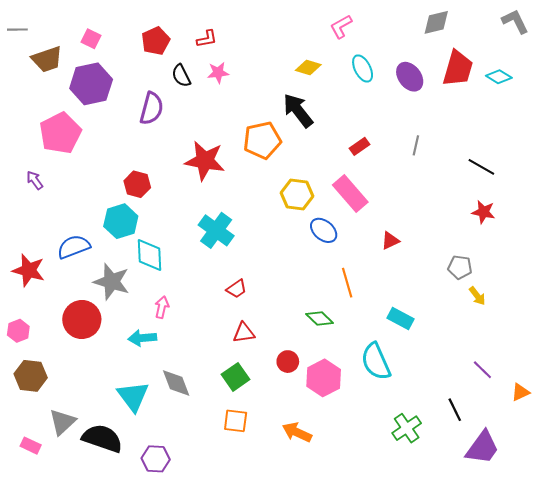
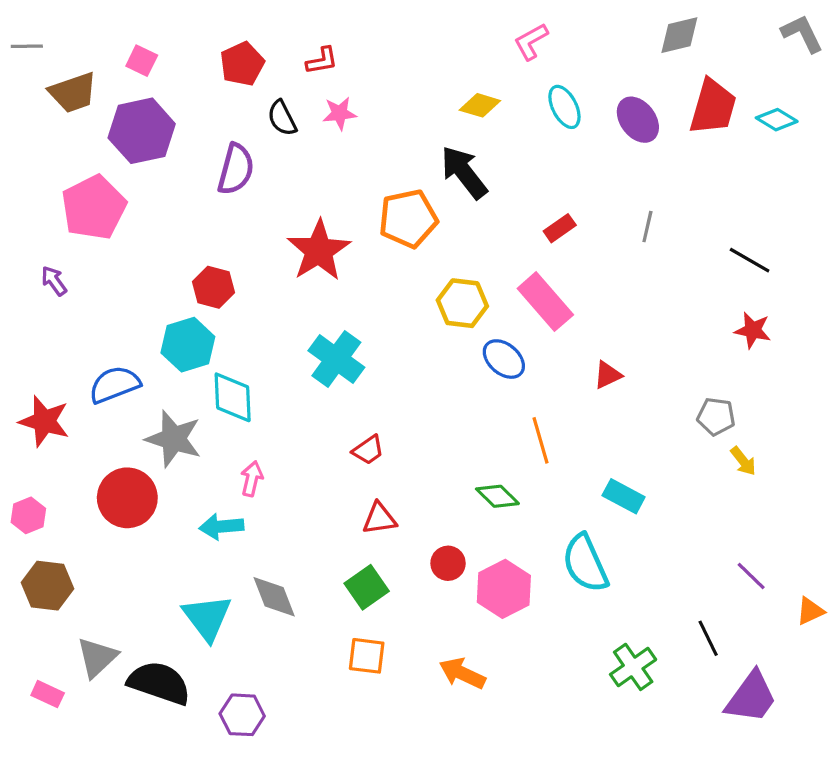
red star: (205, 161) -> (319, 251), turned 30

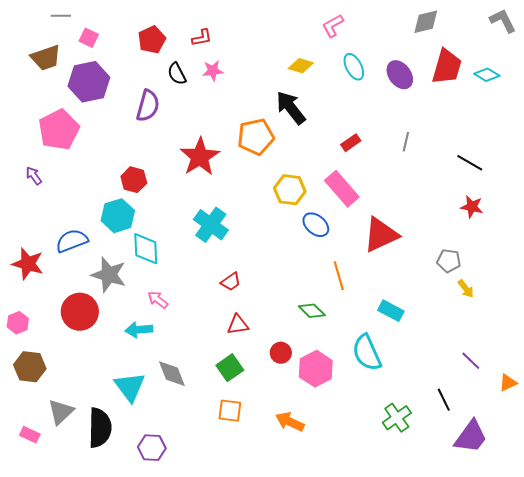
gray line: (27, 46) -> (61, 16), moved
red triangle: (608, 375) -> (381, 235), size x2.0
pink arrow: (252, 479) -> (158, 300), turned -65
black semicircle: (159, 683) -> (100, 428), turned 72

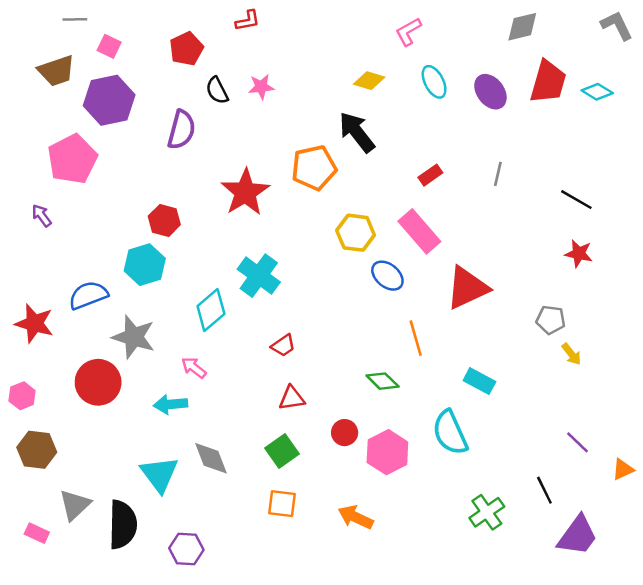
red L-shape: (202, 38) -> (248, 21), moved
cyan diamond: (146, 249) -> (211, 310), moved, turned 52

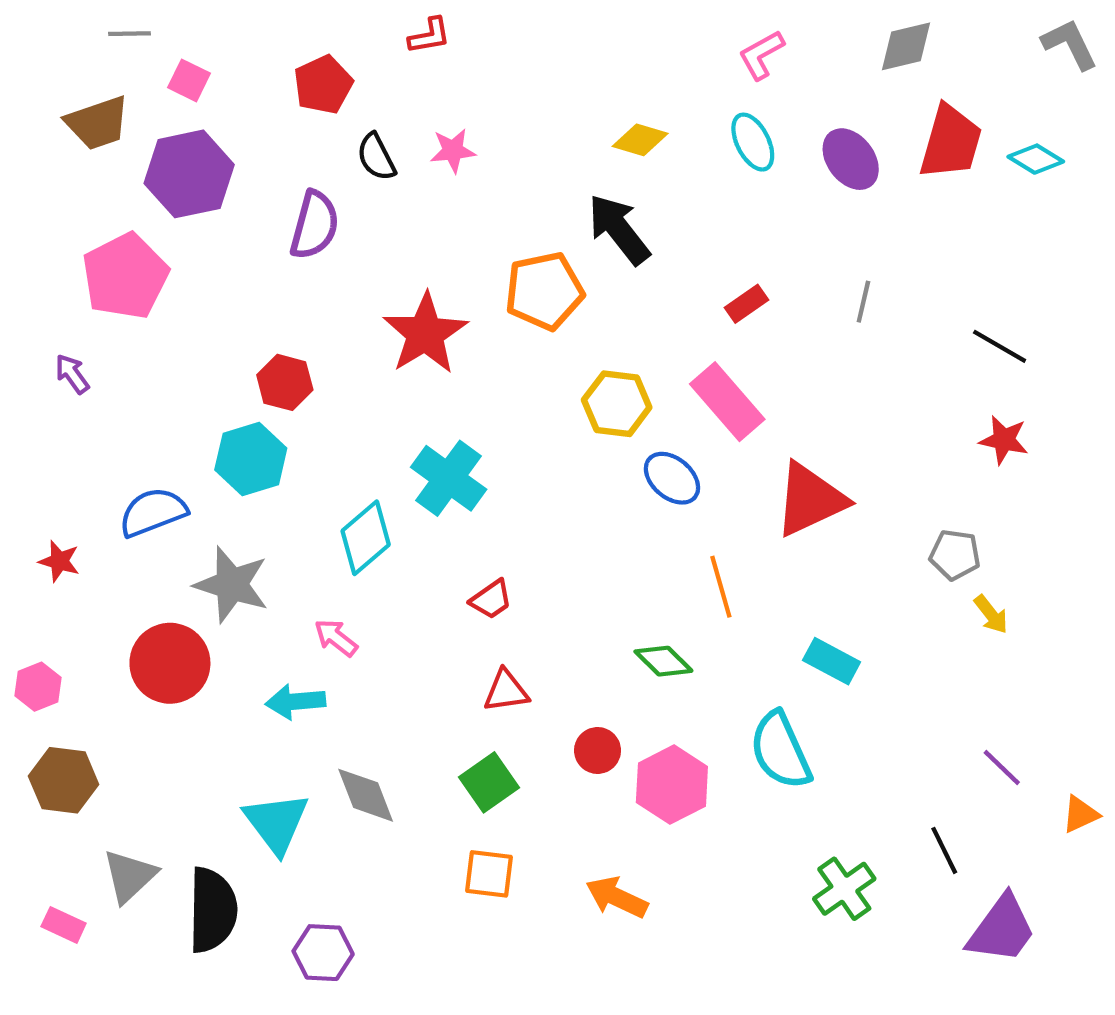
pink L-shape: (408, 32) -> (761, 55), moved
red star: (34, 323) -> (59, 561), size x0.6

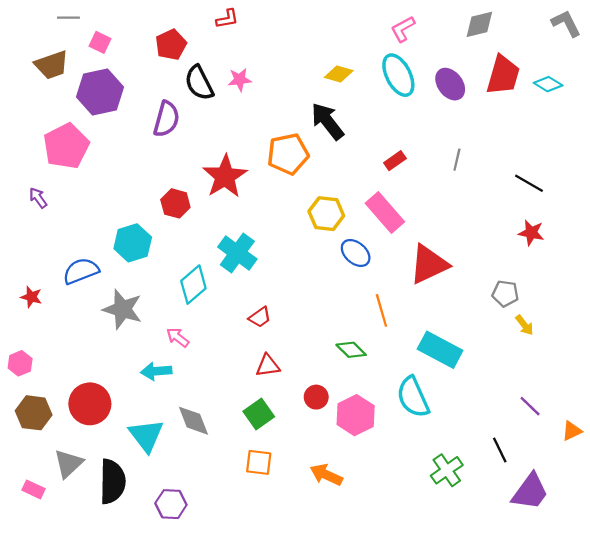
cyan ellipse: (753, 142) -> (398, 75), size x1.4
black semicircle: (376, 157) -> (199, 83), size x1.4
red hexagon: (285, 382) -> (175, 203), moved
cyan rectangle: (832, 661) -> (440, 350), size x1.5
red circle: (170, 663) -> (90, 404), moved

